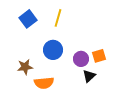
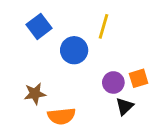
yellow line: (58, 18) -> (104, 26), moved
blue circle: (53, 50) -> (74, 50), moved

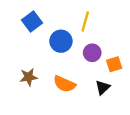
purple circle: (113, 82) -> (92, 53), moved
orange semicircle: (61, 116) -> (64, 84), moved, turned 30

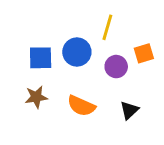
blue square: (32, 22) -> (41, 58), moved, turned 36
orange square: (114, 64) -> (144, 53), moved

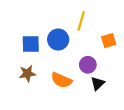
purple circle: (116, 67) -> (88, 65), moved

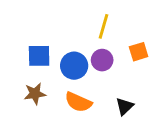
blue circle: (58, 40) -> (74, 66), moved
purple circle: (88, 65) -> (102, 60), moved

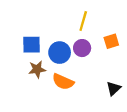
brown star: (35, 94) -> (37, 69), moved
black triangle: (125, 106) -> (114, 88), moved

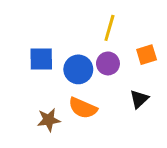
brown star: (37, 69) -> (49, 120), moved
black triangle: (114, 88) -> (139, 99), moved

